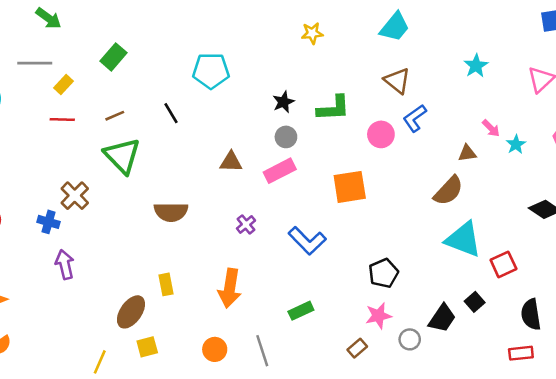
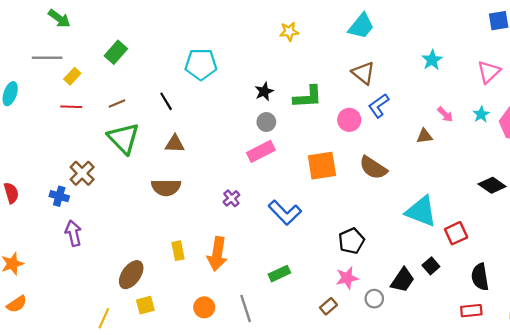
cyan star: (516, 144) -> (481, 114), moved
brown triangle: (231, 162) -> (175, 144), moved
brown semicircle: (448, 191) -> (373, 168), moved, turned 80
yellow rectangle: (166, 284) -> (178, 251), moved

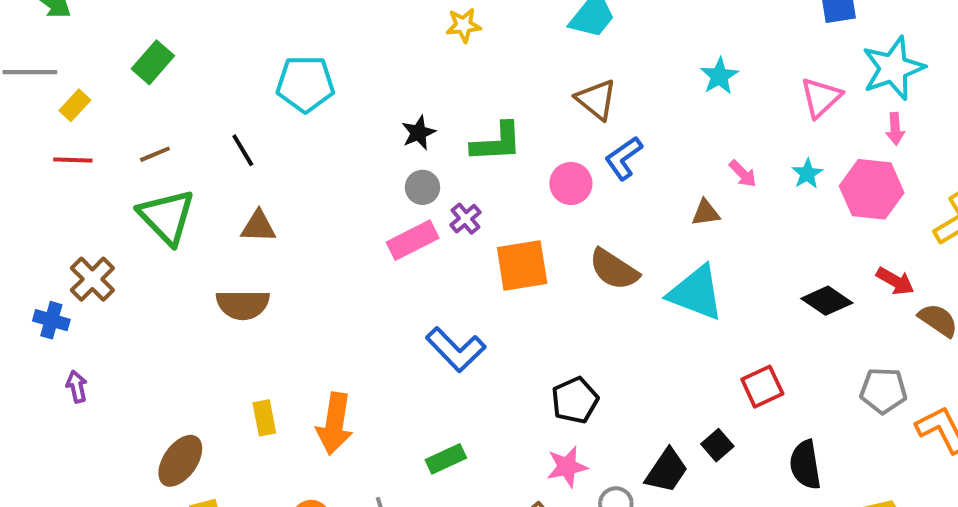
purple cross: (231, 198) -> (465, 219), moved
cyan triangle: (421, 211) -> (696, 293), moved
purple arrow: (73, 233) -> (77, 387), size x0.7

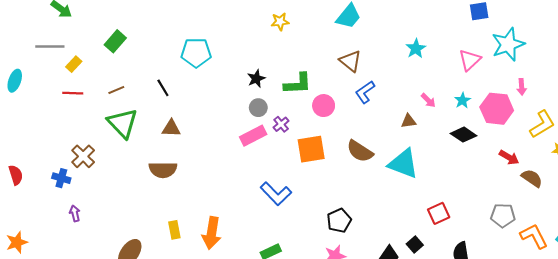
pink arrow: (895, 129) -> (522, 87), moved
pink circle: (571, 183) -> (324, 106), moved
black diamond: (827, 301) -> (464, 135), moved

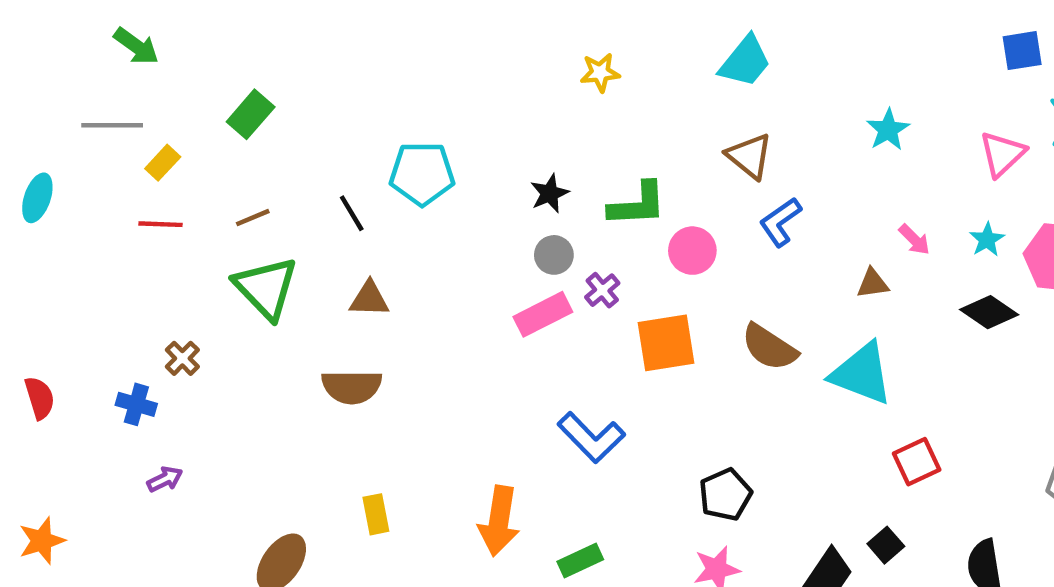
cyan pentagon: (196, 53) -> (422, 174), moved
brown cross: (83, 156) -> (182, 358), size x0.7
purple arrow: (75, 213) -> (165, 479), turned 77
red square: (439, 213) -> (917, 462), moved
orange arrow: (212, 233) -> (499, 521), moved

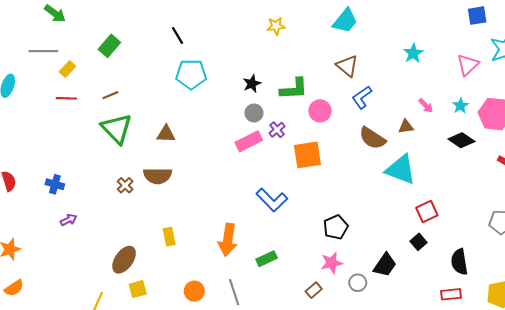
black line: (352, 213) -> (177, 35), moved
brown semicircle: (769, 347) -> (372, 138), moved
brown cross: (182, 358) -> (125, 185), moved
black square: (886, 545) -> (418, 242), moved

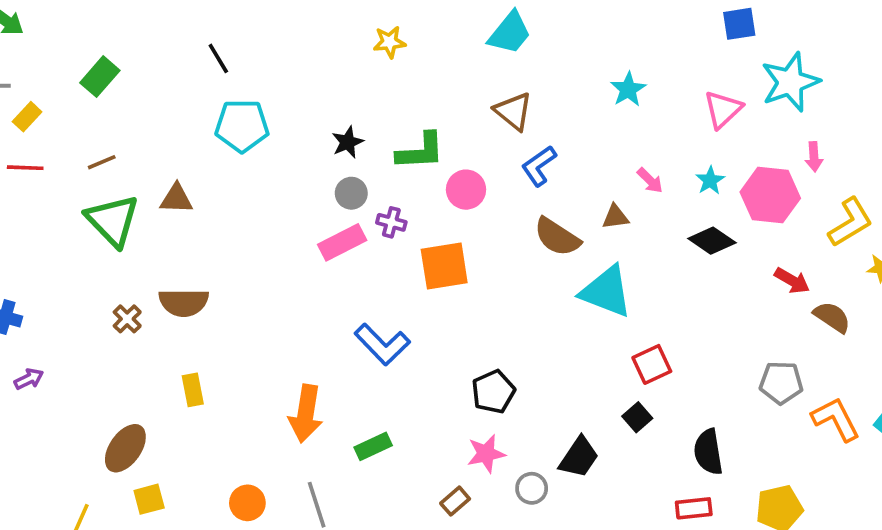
purple cross: (277, 130) -> (391, 222), turned -35
brown triangle: (166, 134) -> (176, 199), moved
yellow rectangle: (169, 237) -> (193, 390), moved

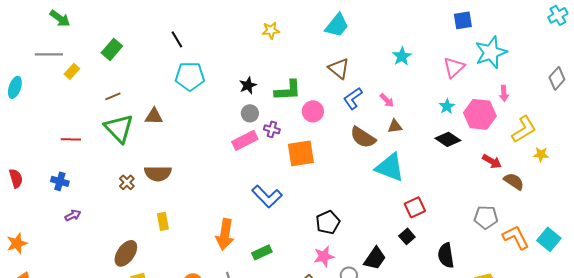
red line: (25, 168) -> (71, 139), moved
pink arrow: (650, 180) -> (387, 100), moved

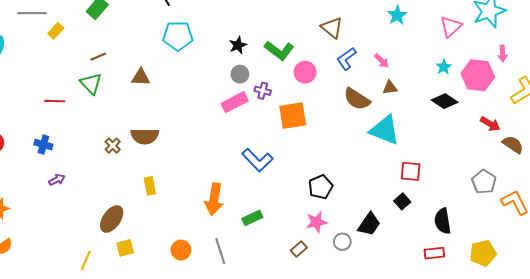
green L-shape: (288, 90) -> (279, 50), turned 40
green triangle: (119, 128) -> (91, 84), moved, size x0.7
red square: (415, 207) -> (411, 171), turned 30
gray pentagon: (486, 217) -> (484, 182), turned 30

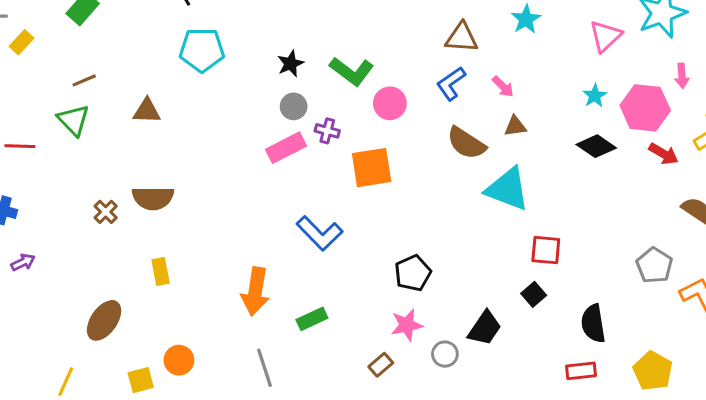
brown triangle: (332, 28) -> (462, 38), moved, turned -35
red arrow: (490, 124) -> (664, 154), moved
yellow square: (125, 248) -> (141, 380), moved
orange circle: (181, 250) -> (179, 360), moved
yellow pentagon: (483, 253) -> (653, 371), turned -30

